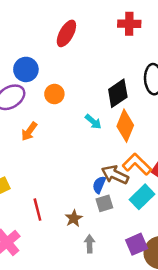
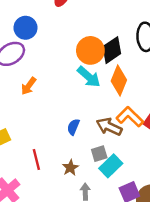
orange circle: (54, 94) -> (90, 50), moved, size x1.5
cyan arrow: (93, 122) -> (89, 77), size x1.5
blue semicircle: (99, 185) -> (73, 127), moved
cyan rectangle: (142, 197) -> (111, 166), moved

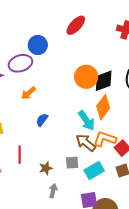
cyan arrow: (89, 77) -> (87, 121), moved
orange L-shape: (130, 117) -> (105, 139), turned -40
blue semicircle: (73, 127) -> (42, 120), moved
cyan rectangle: (111, 166) -> (94, 171), moved

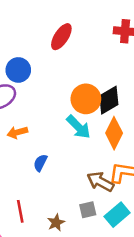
orange arrow: (28, 93) -> (17, 132), turned 35
cyan arrow: (87, 121) -> (78, 127), moved

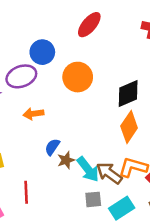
orange circle: (86, 99) -> (78, 77), moved
cyan arrow: (78, 127) -> (88, 169), moved
brown star: (56, 223) -> (66, 160), moved

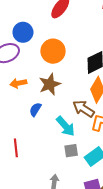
brown star: (66, 160) -> (50, 84), moved, size x1.5
brown arrow: (109, 173) -> (83, 109), moved

